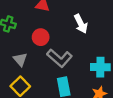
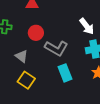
white arrow: (81, 24) -> (87, 26), moved

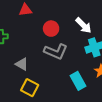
red circle: (36, 33) -> (51, 29), moved
cyan rectangle: (65, 73) -> (78, 81), moved

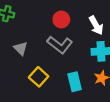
yellow square: (30, 88) -> (39, 77), moved

